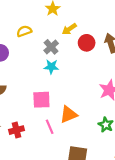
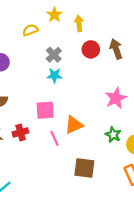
yellow arrow: (69, 29) -> (79, 23), moved, turned 120
yellow semicircle: (24, 31) -> (30, 30), moved
red cross: (17, 130) -> (21, 132), moved

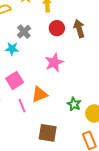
cyan star: (55, 75) -> (12, 49), moved
pink star: (116, 98) -> (54, 62), moved
pink square: (45, 110) -> (15, 80), turned -30

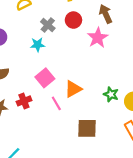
red circle: (57, 28) -> (73, 20), moved
pink star: (54, 62) -> (98, 38), moved

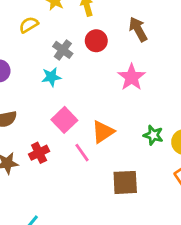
pink star: (98, 38) -> (132, 77), moved

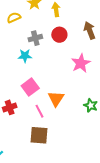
gray cross: (63, 50) -> (35, 38), turned 32
orange triangle: (103, 132) -> (56, 99), turned -30
brown square: (125, 182) -> (39, 135), moved

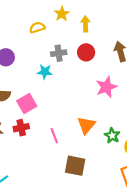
pink square: (30, 87) -> (27, 103), moved
orange triangle: (56, 99) -> (86, 125), moved
brown square: (39, 135) -> (75, 166), moved

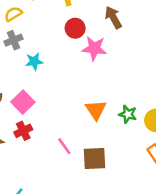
gray cross: (59, 53) -> (13, 40), moved
pink star: (106, 87) -> (94, 48), moved, turned -30
pink line: (54, 136) -> (64, 146), moved

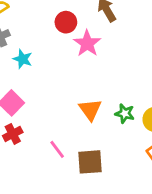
pink star: (94, 48) -> (87, 43), turned 30
cyan star: (34, 61) -> (23, 59), turned 30

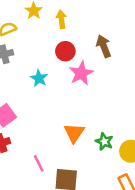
cyan star: (23, 59) -> (39, 78), moved

